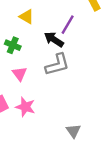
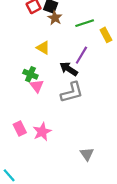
pink triangle: (20, 74) -> (37, 86), moved
pink star: (25, 107) -> (42, 132), turned 30

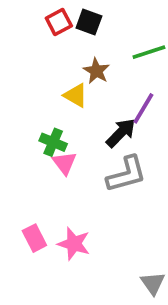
brown star: (55, 18) -> (96, 71), moved
black arrow: (69, 69) -> (121, 133), turned 102
pink star: (42, 132) -> (74, 244), turned -30

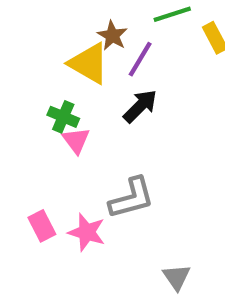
yellow triangle: (76, 95) -> (89, 63), size x1.5
purple line: (143, 108) -> (140, 59), moved
gray L-shape: (126, 174) -> (132, 198), moved

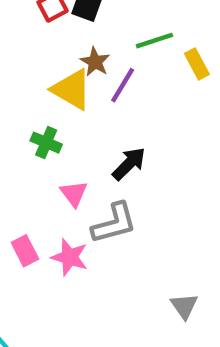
black arrow: (140, 106) -> (129, 164), moved
pink triangle: (76, 140) -> (74, 193), moved
gray triangle: (176, 277) -> (184, 306), moved

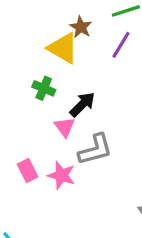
purple line: (123, 85) -> (121, 45), moved
black arrow: (129, 164) -> (82, 104), moved

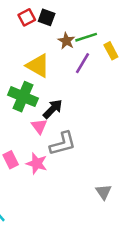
brown star: (81, 27) -> (66, 41), moved
green cross: (44, 88) -> (23, 97), size x1.6

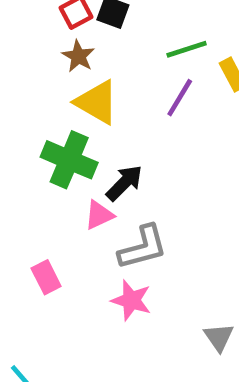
brown star: (66, 41) -> (78, 56), moved
pink triangle: (39, 126) -> (99, 215), turned 42
pink star: (37, 163) -> (131, 300), moved

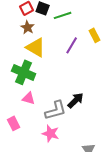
green line: (187, 49) -> (63, 15), moved
black arrow: (124, 183) -> (76, 100), moved
pink triangle: (99, 215) -> (29, 98), moved, turned 40

